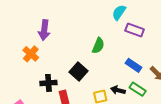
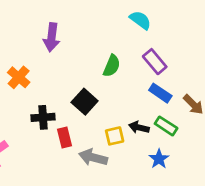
cyan semicircle: (119, 12) -> (140, 20), turned 91
purple arrow: (44, 30) -> (52, 37), moved
purple rectangle: (135, 30) -> (155, 62), moved, turned 30

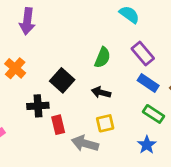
purple arrow: (52, 37) -> (27, 21), moved
black square: (85, 102) -> (62, 80), moved
black arrow: (139, 127) -> (101, 92), moved

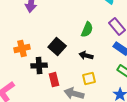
orange cross: (15, 68) -> (22, 49), moved, turned 35

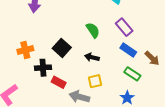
green semicircle: (87, 30) -> (93, 30), turned -56
red rectangle: (54, 80) -> (59, 82), turned -48

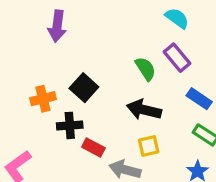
purple rectangle: (124, 27) -> (177, 58), moved
black square: (62, 48) -> (84, 88), moved
black arrow: (92, 57) -> (144, 110), size x1.5

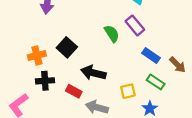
black arrow: (144, 110) -> (93, 73), moved
black cross: (70, 125) -> (45, 81), moved
yellow square: (149, 146) -> (128, 91), moved

